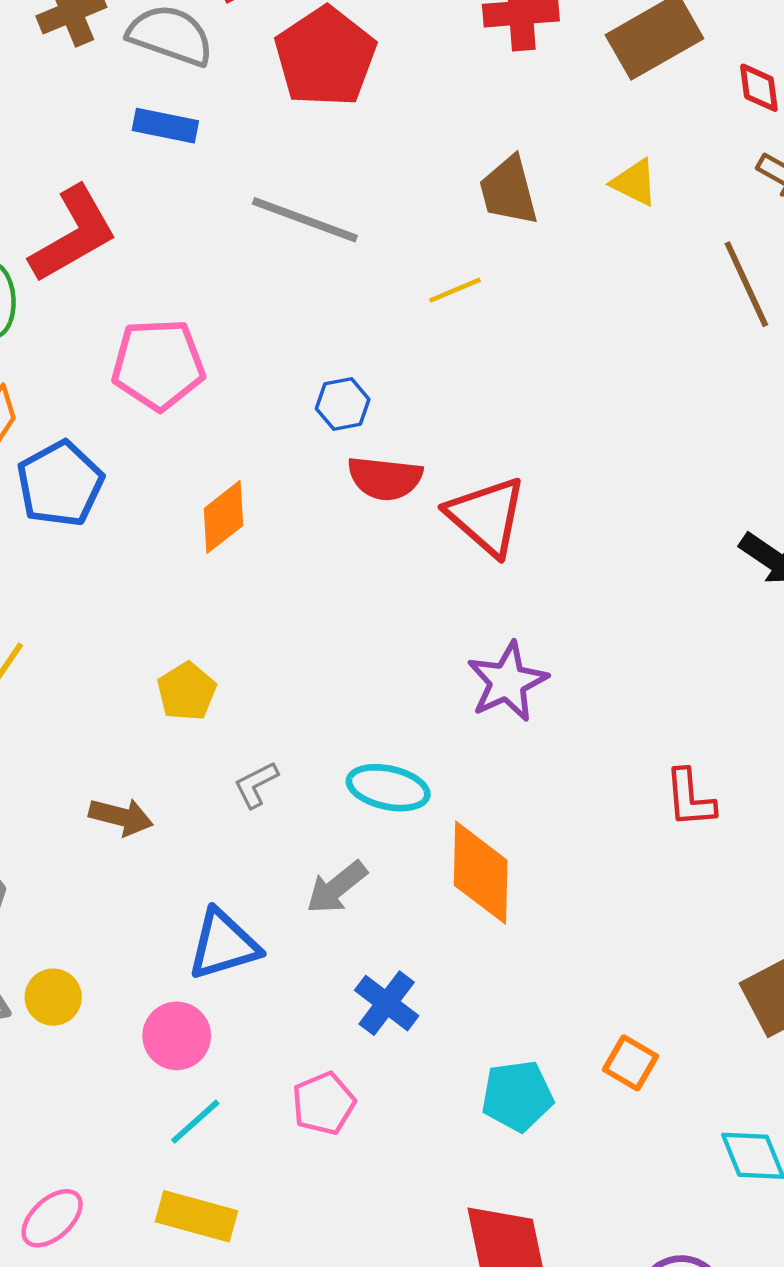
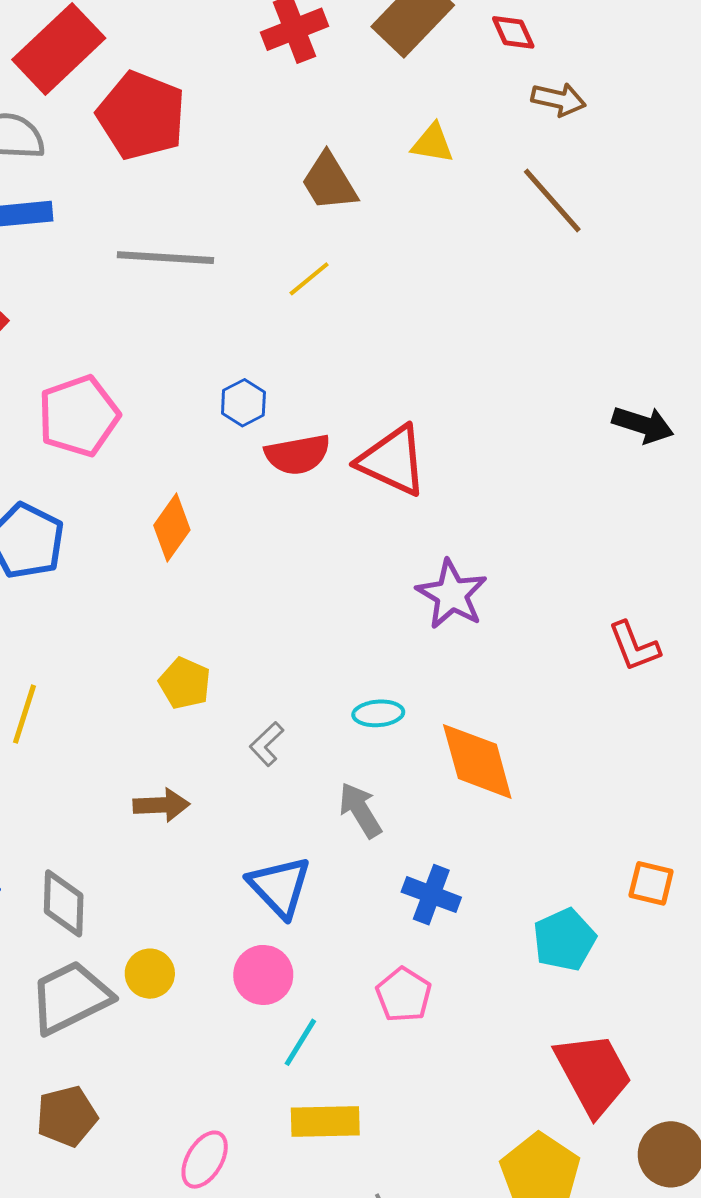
cyan ellipse: (388, 788) -> (378, 713), size x0.7
gray arrow: (337, 887) -> (360, 810), turned 114
blue triangle: (223, 945) -> (280, 887), turned -40

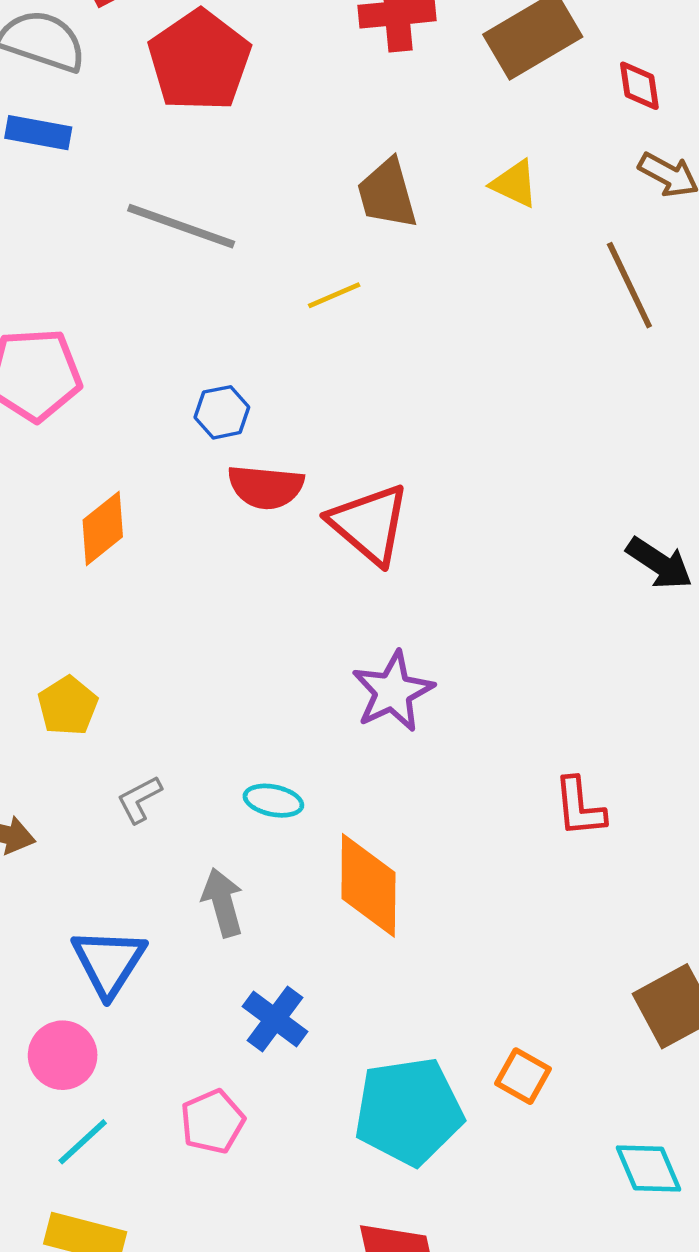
cyan pentagon: (564, 940) -> (409, 1111), size x1.5

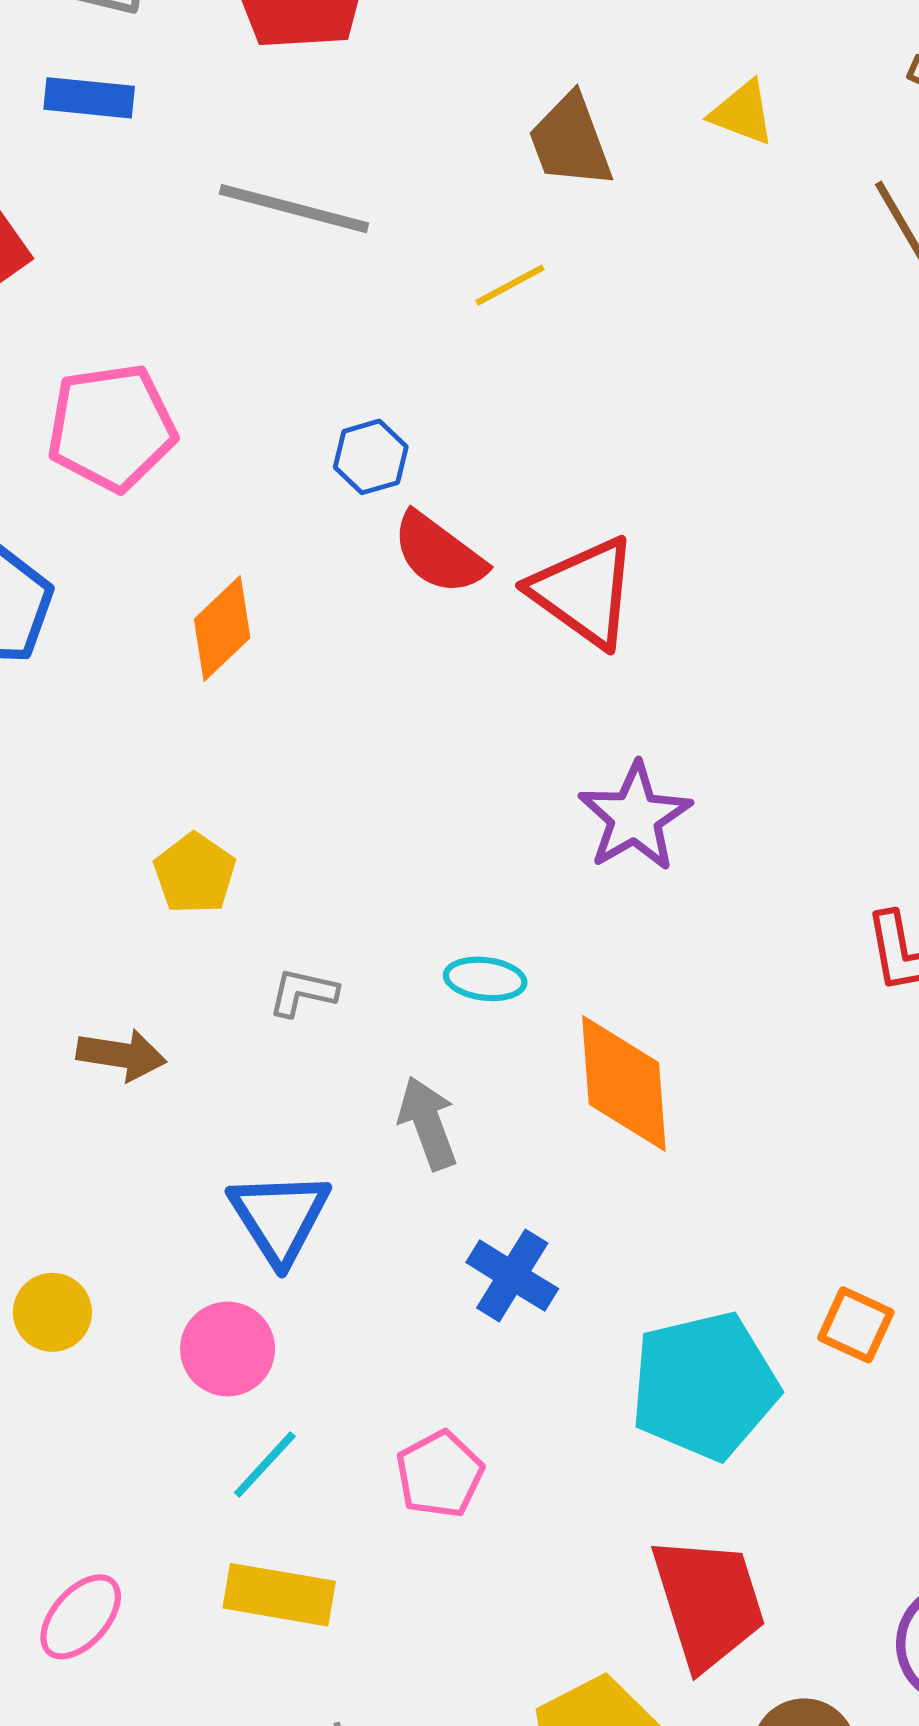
red semicircle: (266, 487) -> (439, 553), turned 36
gray L-shape: (139, 799) -> (303, 992), turned 45
pink pentagon: (213, 1122) -> (440, 1474), moved

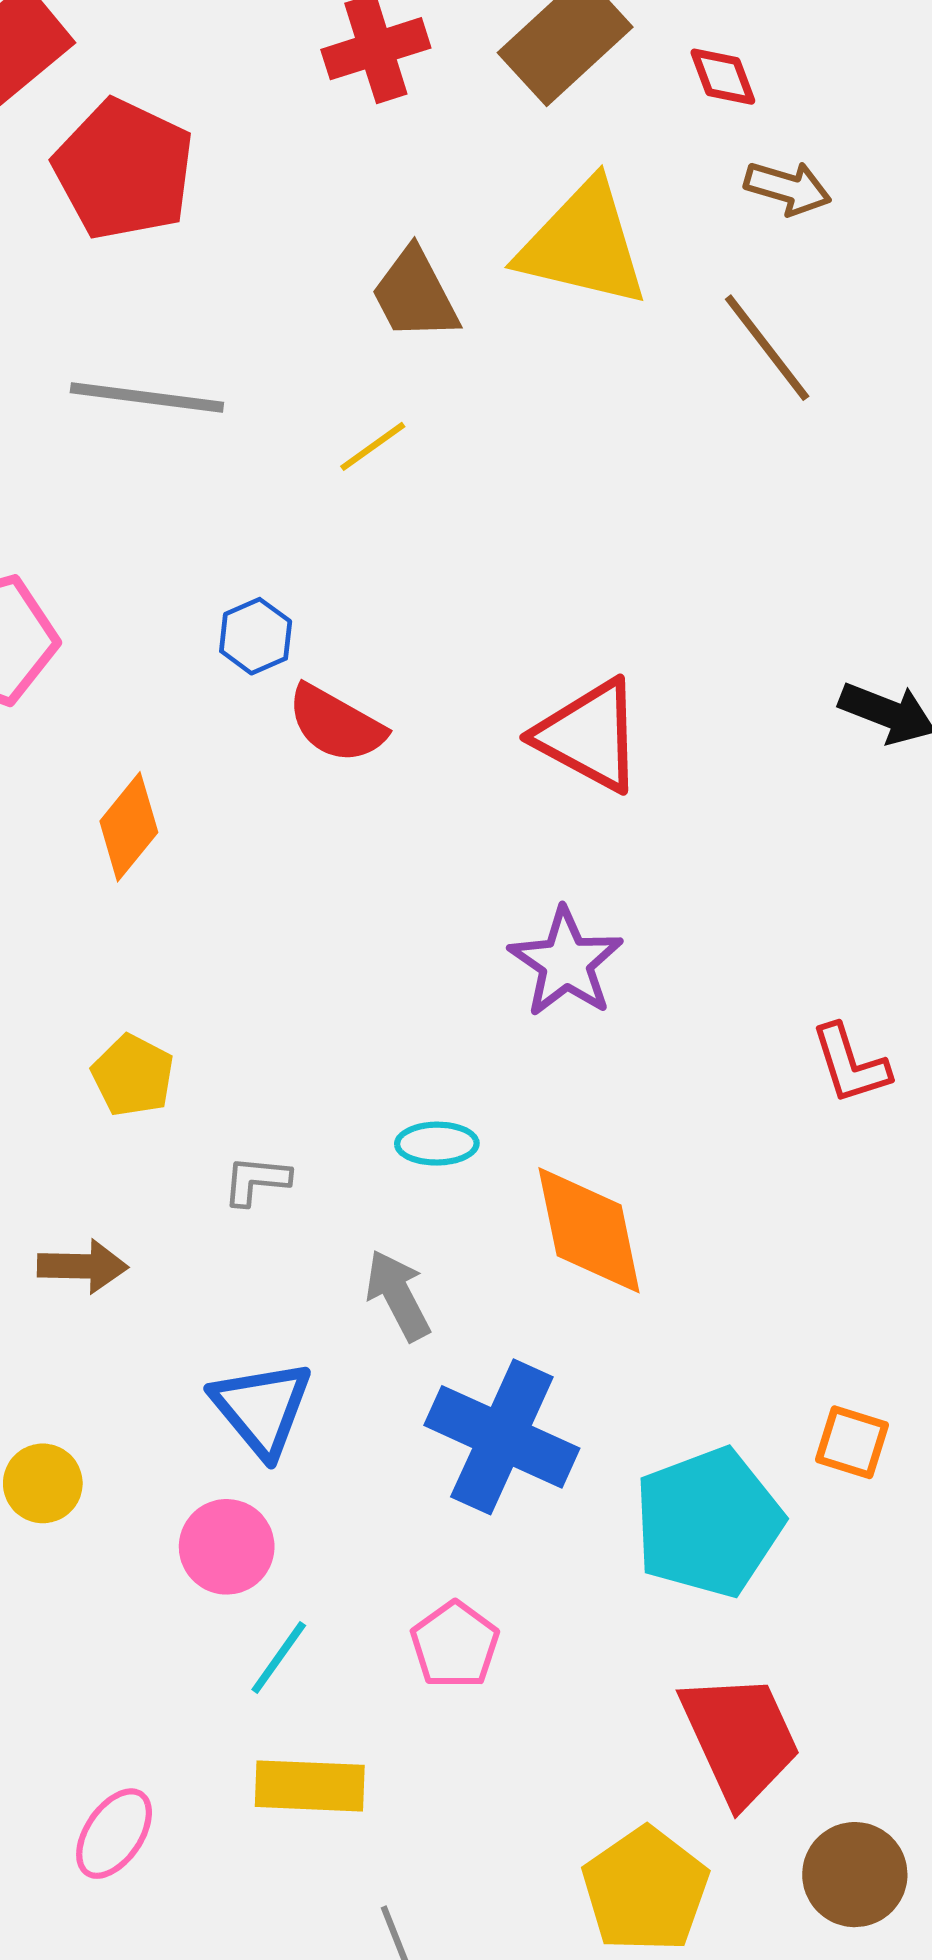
yellow triangle: (742, 113) -> (583, 244), size x2.0
red triangle: (584, 592) -> (589, 735), moved
blue cross: (512, 1276) -> (502, 1437), size x1.6
yellow circle: (52, 1312) -> (43, 1483), moved

